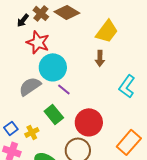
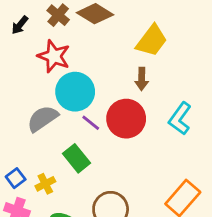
black arrow: (23, 20) -> (20, 25), moved
red circle: (89, 122) -> (126, 119), moved

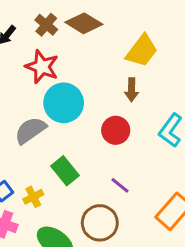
red circle: (126, 119) -> (116, 130), size x0.7
purple line: (91, 123) -> (120, 185), moved

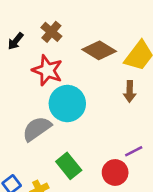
brown diamond: (84, 23) -> (99, 50), moved
red circle: (116, 130) -> (115, 172), moved
purple line: (120, 185) -> (134, 151), moved, turned -66

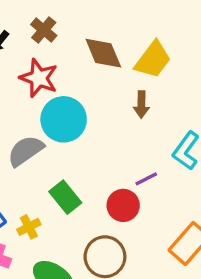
brown diamond: (99, 50) -> (103, 53), turned 36

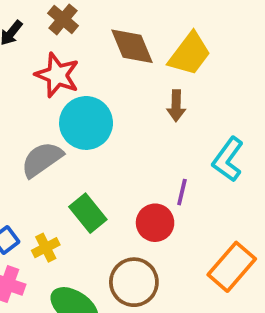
purple line: (146, 179) -> (182, 192), turned -50

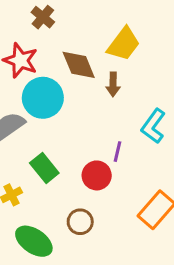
brown cross: (63, 19) -> (43, 17), moved
brown diamond: (132, 46) -> (79, 65), moved
brown circle: (134, 282) -> (80, 222), size x0.7

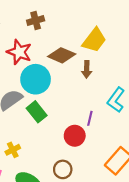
brown cross: (43, 17) -> (36, 21), turned 35
brown diamond: (79, 65) -> (62, 55), turned -44
green rectangle: (44, 168) -> (37, 112), moved

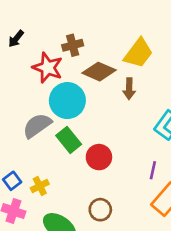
brown cross: (36, 21) -> (73, 45), moved
purple line: (90, 118) -> (153, 170), moved
red circle: (75, 136) -> (99, 157), moved

